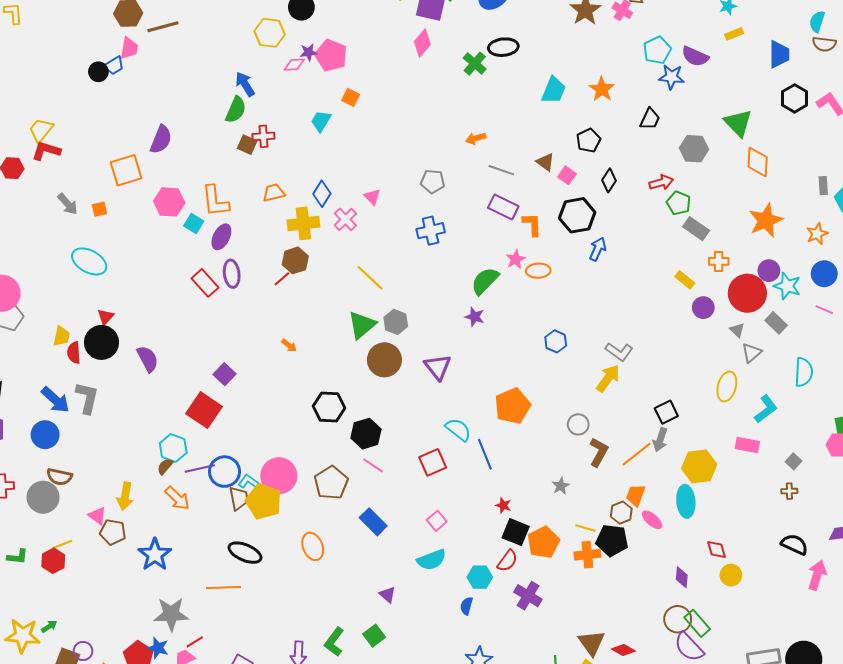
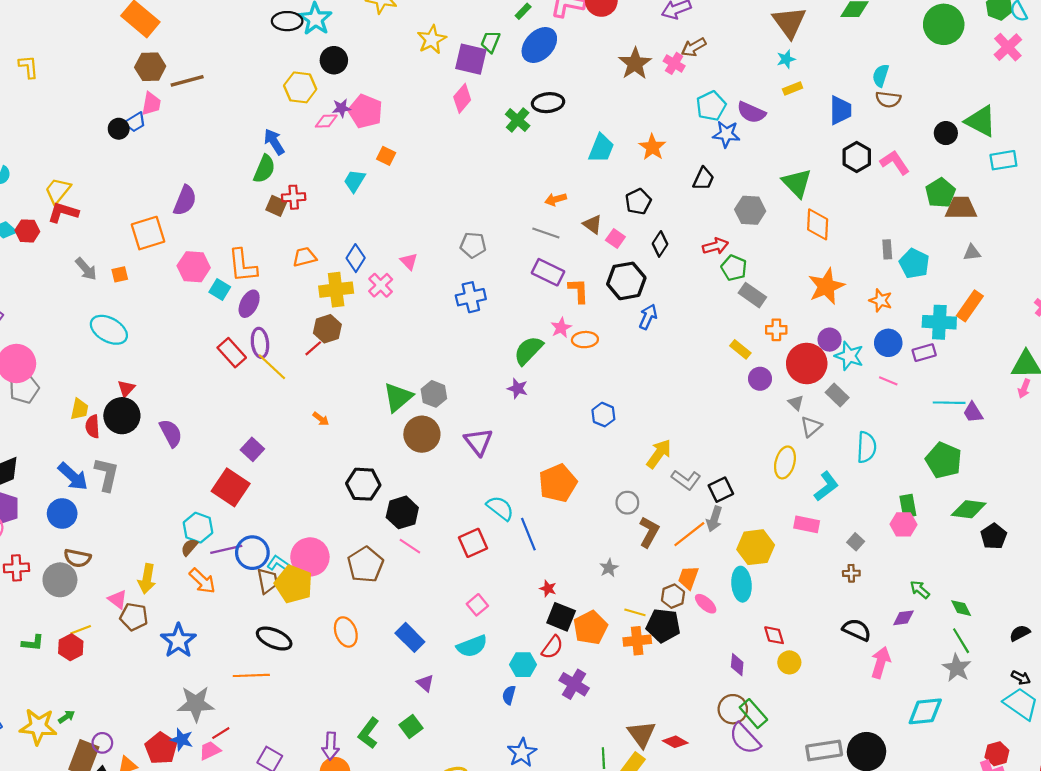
orange arrow: (476, 138) -> (556, 199), moved
orange star: (817, 234) -> (881, 300), turned -30
yellow line: (370, 278) -> (272, 367), moved
gray L-shape: (619, 352) -> (686, 480), moved
blue rectangle: (373, 522) -> (410, 637), moved

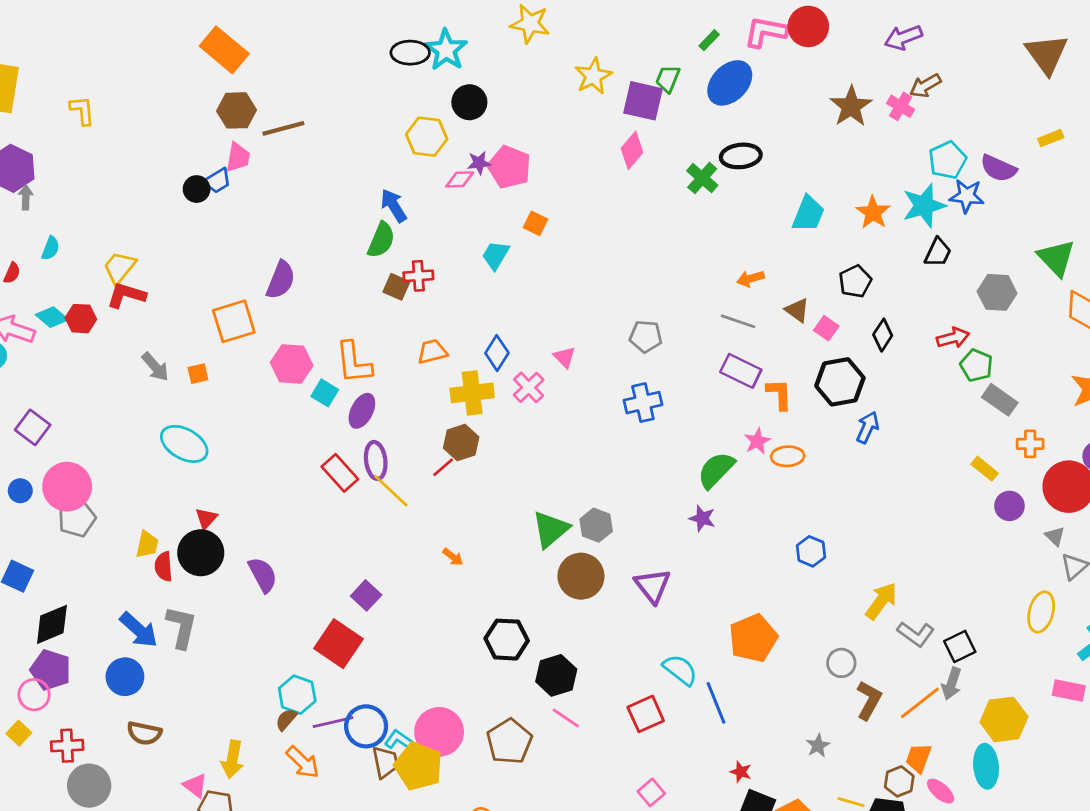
cyan star: (786, 59) -> (924, 206), moved, size x1.8
gray circle: (60, 580) -> (89, 786), moved

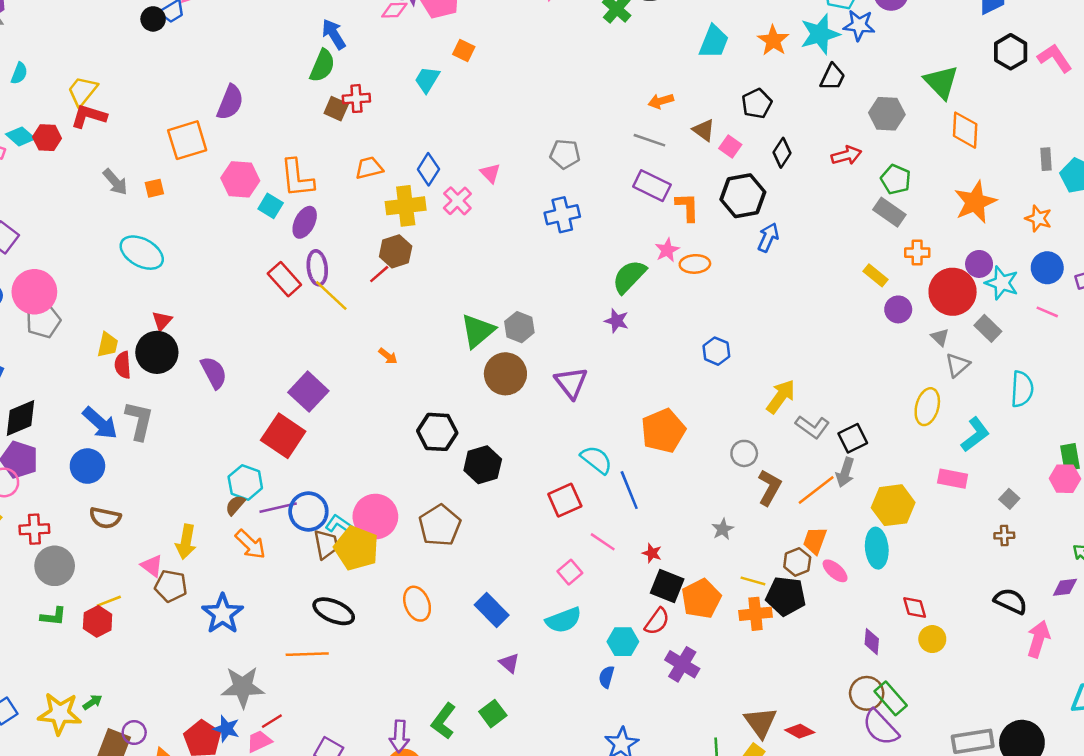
green pentagon: (976, 365) -> (896, 179), moved
purple square: (366, 595) -> (308, 392), size x1.4
pink line: (566, 718) -> (603, 542), moved

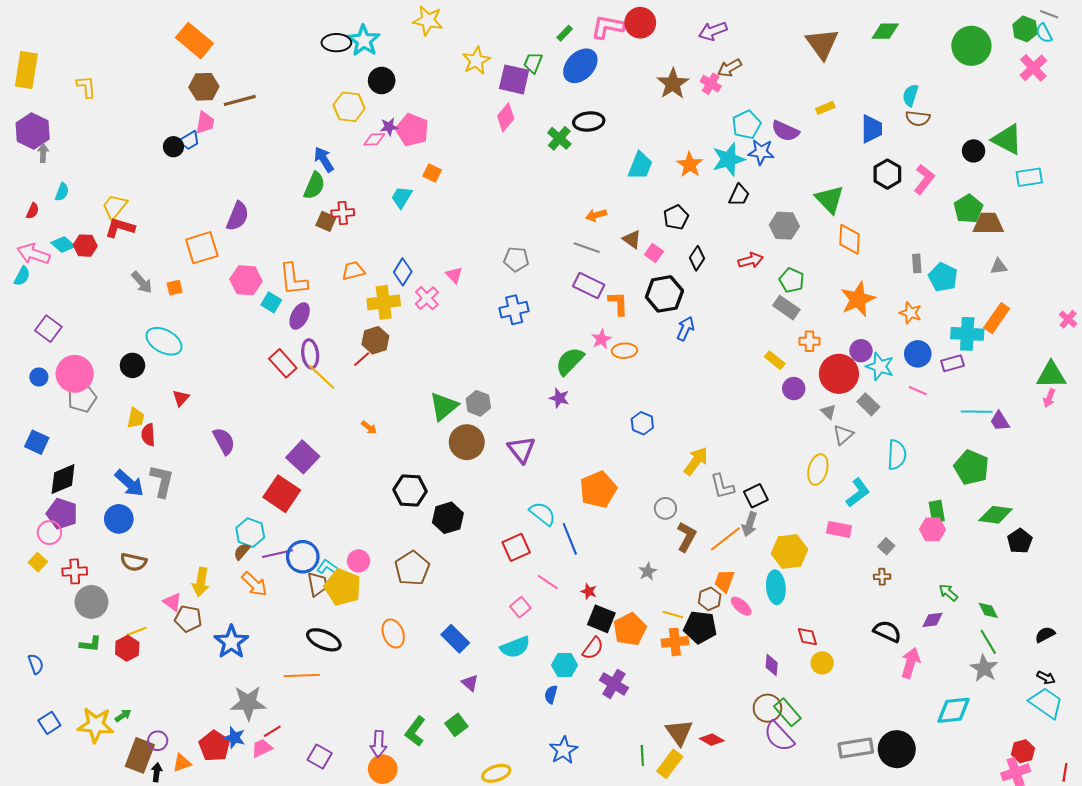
pink L-shape: (1055, 58) -> (924, 179), turned 72
black circle: (157, 352) -> (132, 365), moved, size x0.7
gray L-shape: (812, 427) -> (722, 486), turned 40
pink circle: (375, 517) -> (358, 561), size x0.6

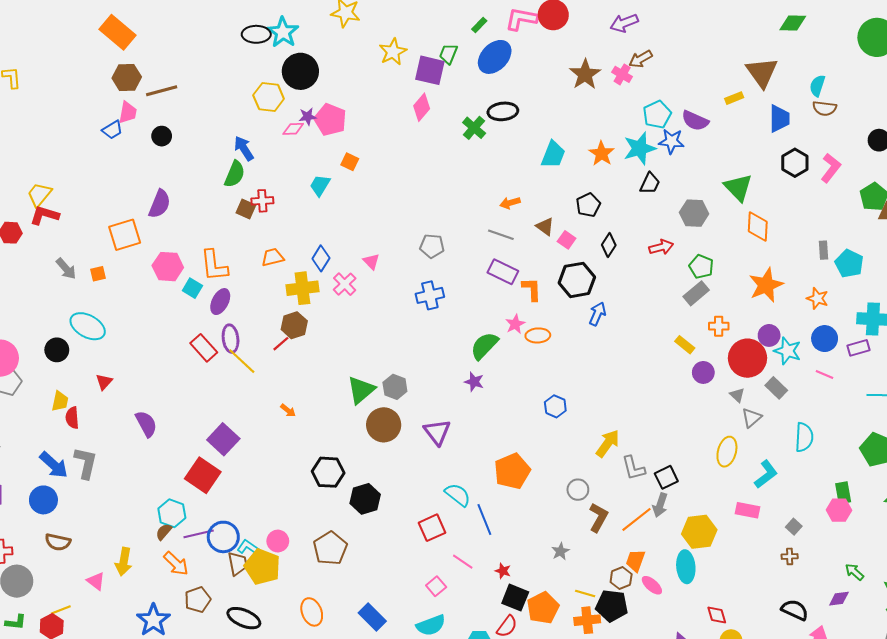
brown triangle: (822, 44) -> (762, 72), moved
black circle: (382, 81) -> (300, 71), size x1.4
black circle: (173, 147) -> (162, 136), moved
gray rectangle: (786, 308) -> (696, 293), turned -75
brown pentagon: (188, 619) -> (198, 600), moved, turned -30

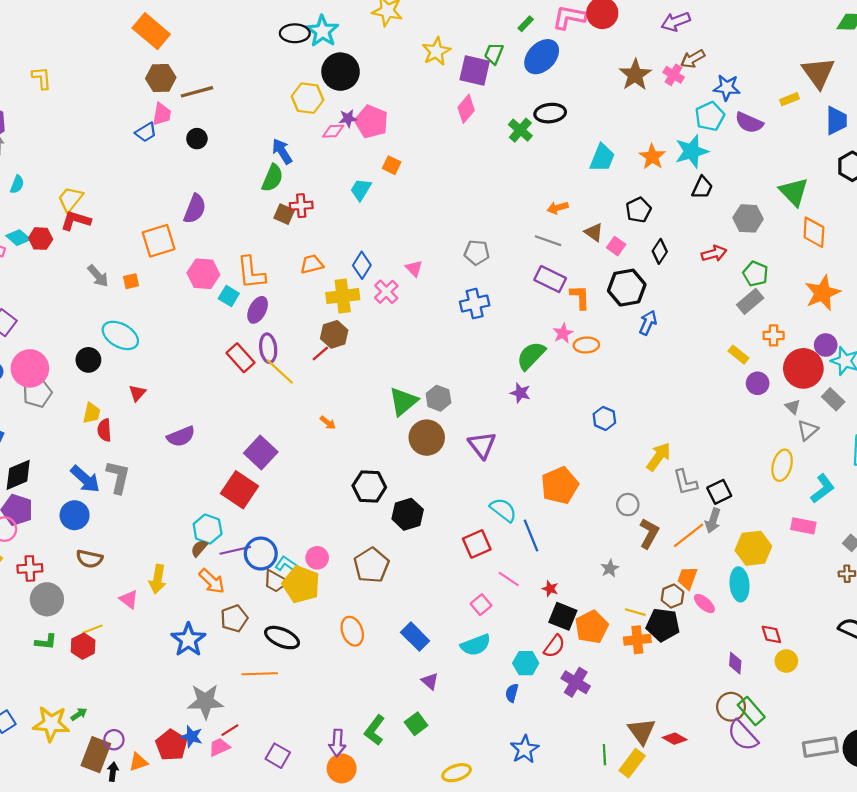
blue star: (671, 141) -> (727, 88), moved
purple semicircle: (146, 424) -> (181, 437), turned 96
brown trapezoid: (238, 564) -> (276, 581), turned 130

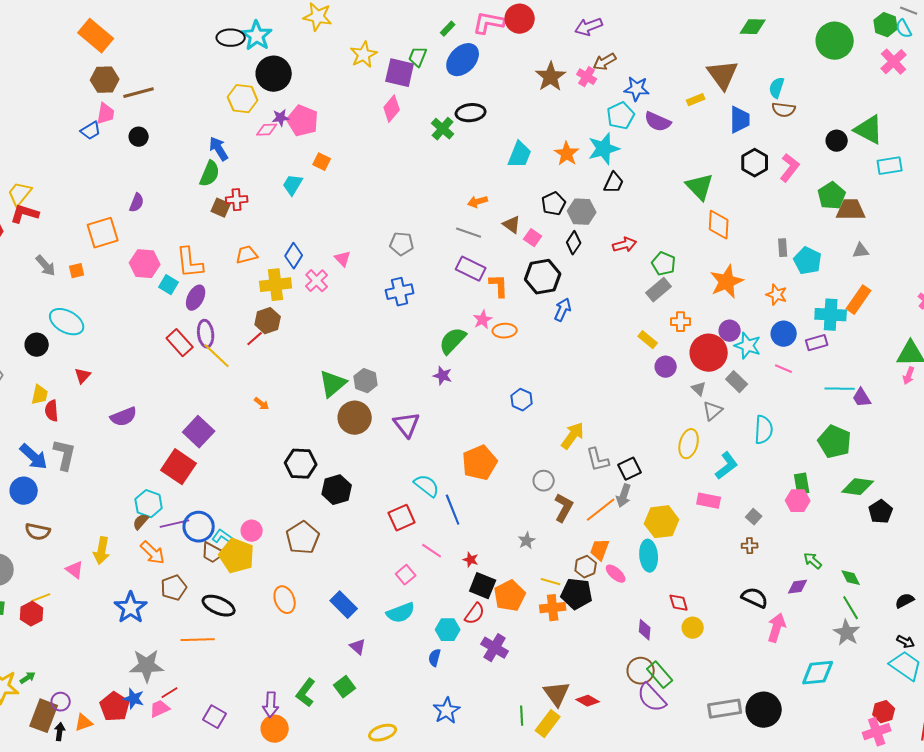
purple semicircle: (195, 209) -> (137, 203), size x0.7
gray hexagon: (748, 218) -> (582, 212), moved

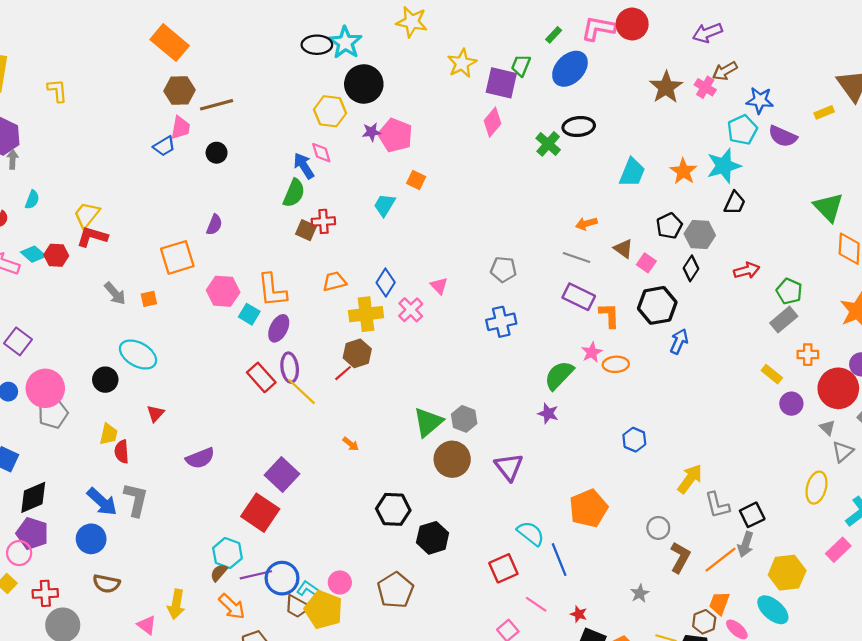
pink diamond: (267, 130) -> (321, 153), moved, turned 75
pink rectangle: (709, 501) -> (838, 550), turned -55
cyan ellipse: (649, 556) -> (773, 610), turned -44

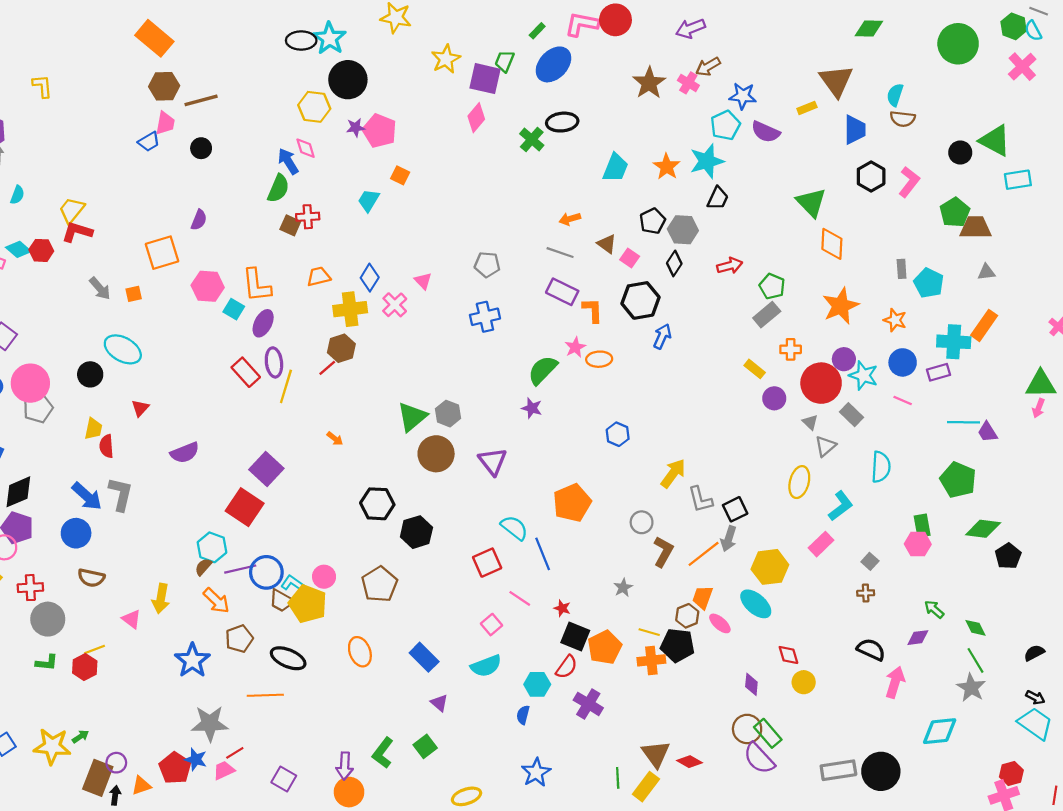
yellow line: (302, 392) -> (286, 386), turned 64

